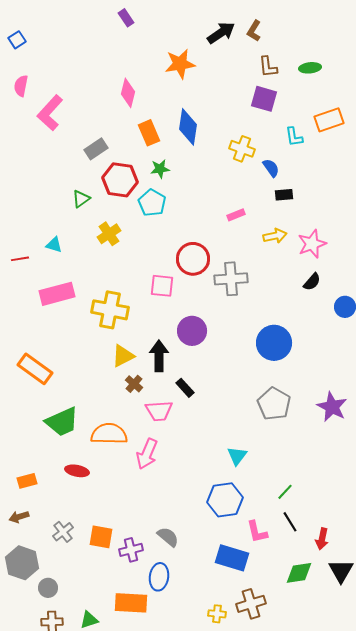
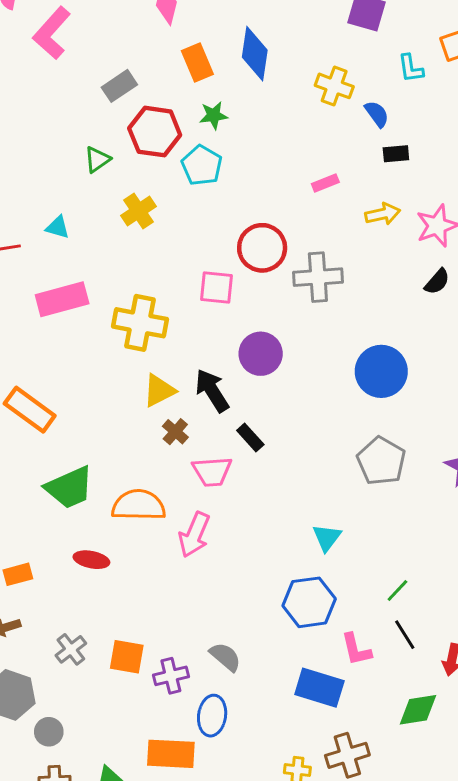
black arrow: (159, 356) -> (212, 390), turned -32

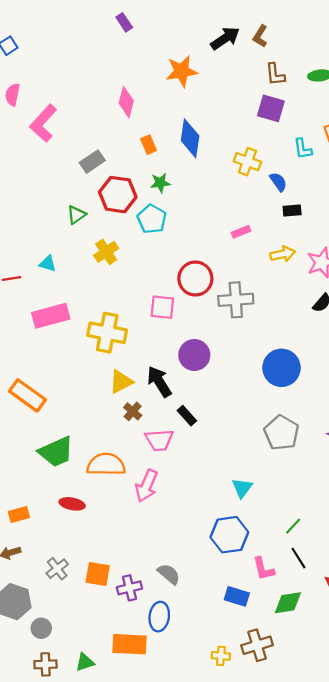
orange rectangle: (197, 62) -> (149, 145), size x0.7
blue rectangle: (319, 688) -> (237, 596), size x0.7
green diamond: (418, 710) -> (288, 603), moved

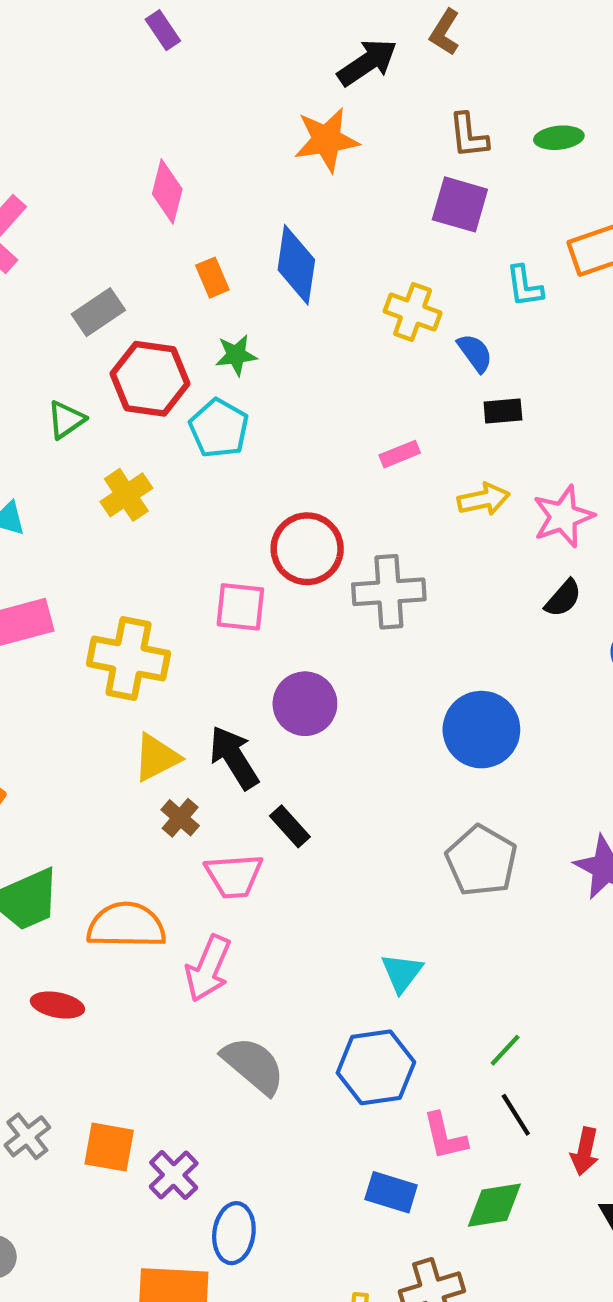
brown L-shape: (260, 36) -> (445, 32), moved
orange star: (182, 71) -> (326, 140), moved
gray semicircle: (169, 574) -> (253, 1065), moved, size x1.4
purple cross: (129, 588) -> (174, 1175), turned -30

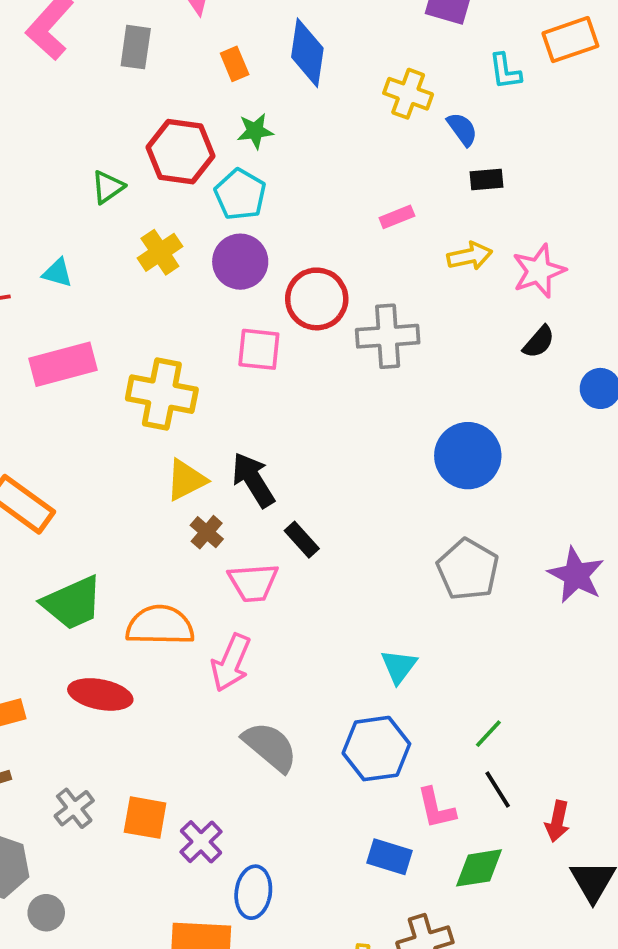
gray rectangle: (98, 312) -> (136, 47), moved, turned -48
purple circle: (305, 704) -> (240, 262), moved
red ellipse: (57, 1005) -> (100, 694), size x1.4

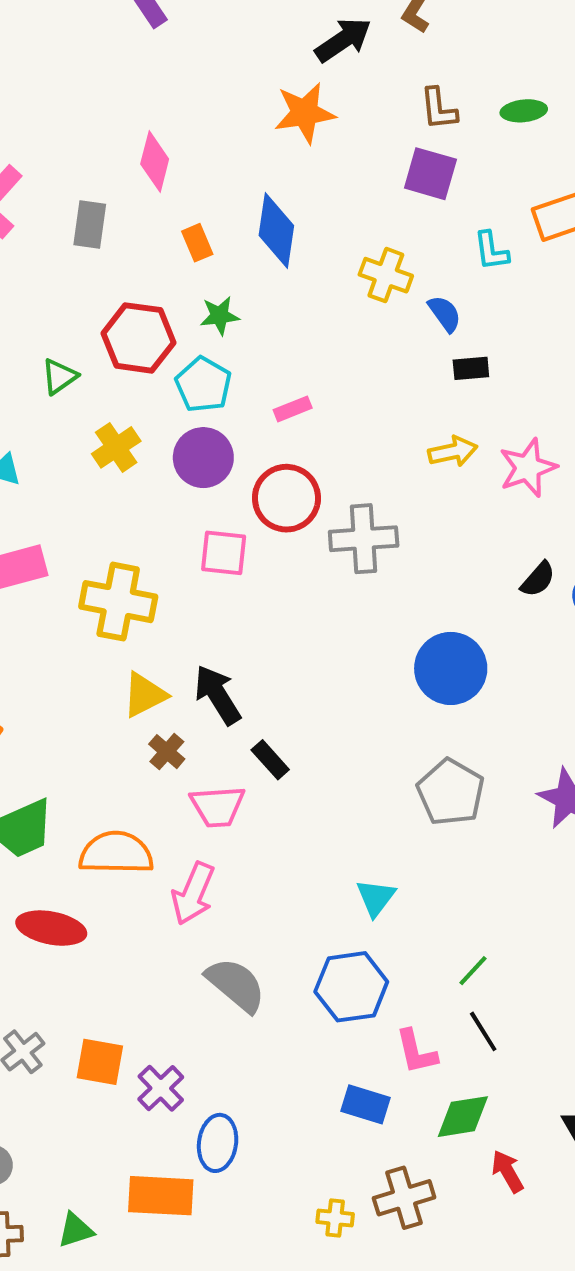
pink rectangle: (397, 217) -> (293, 409), moved
black semicircle: (539, 342) -> (538, 579), moved
red arrow: (557, 821) -> (507, 1171), moved, turned 138

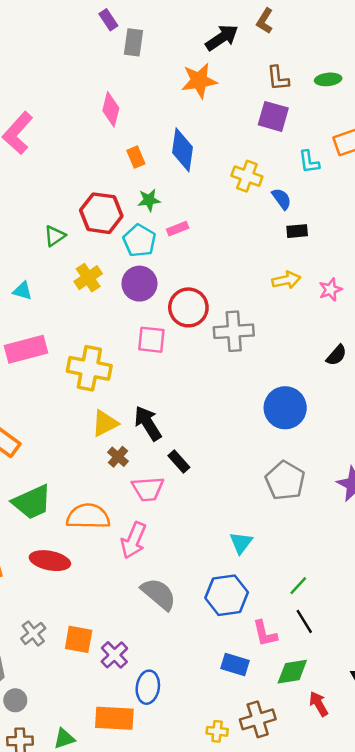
gray rectangle: (90, 224) -> (134, 42), moved
pink rectangle: (293, 409) -> (178, 229), moved
pink star: (528, 468) -> (331, 290), size x0.7

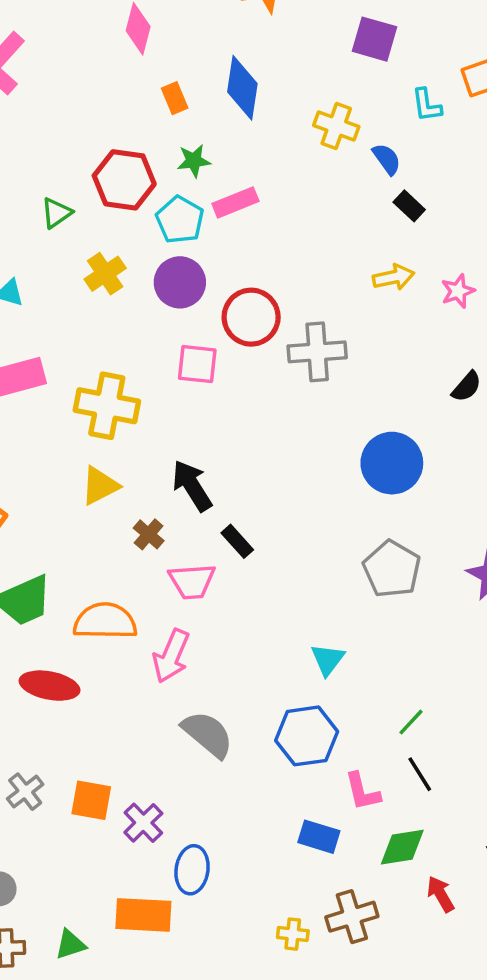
pink rectangle: (178, 229) -> (235, 202), size x1.4
black rectangle: (297, 231) -> (409, 206), turned 48
yellow triangle: (105, 423) -> (100, 486), moved

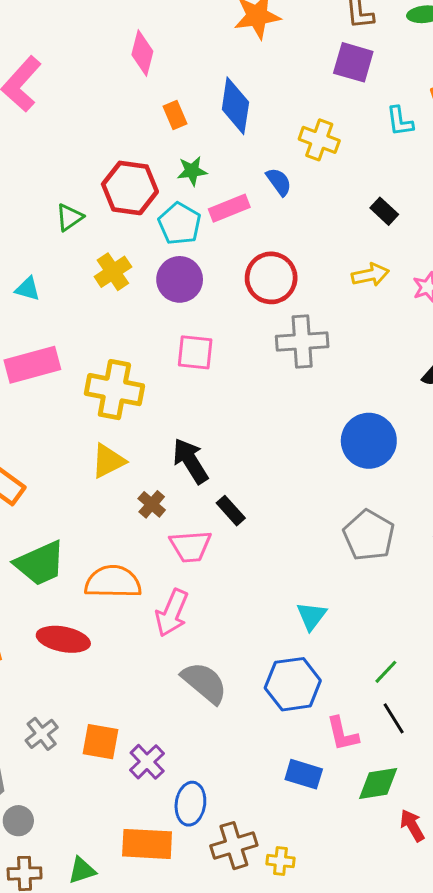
blue semicircle: (387, 159) -> (279, 182), moved
red circle: (251, 317) -> (271, 278), moved
brown cross: (352, 917) -> (234, 846), moved

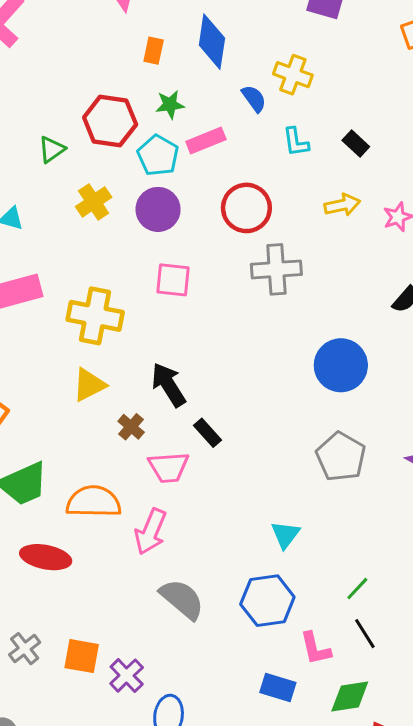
orange rectangle: (175, 115) -> (154, 51), turned 35
cyan L-shape: (400, 121) -> (296, 142), moved
blue semicircle: (279, 182) -> (254, 99), moved

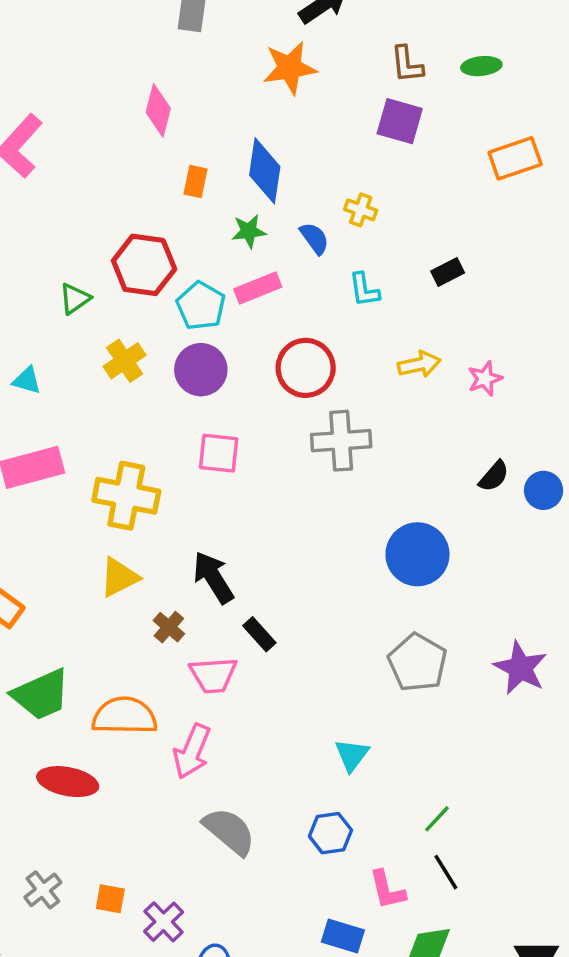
yellow cross: (293, 75) -> (361, 210), size x0.7
green star: (170, 105) -> (249, 231), moved
black rectangle: (356, 144) -> (448, 272), moved, turned -70
blue hexagon: (267, 601) -> (330, 833), size x0.7
orange square: (82, 656) -> (110, 899), size x0.7

